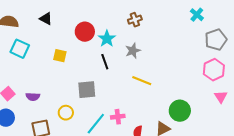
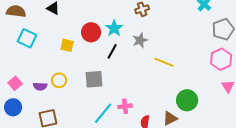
red circle: (85, 32) -> (91, 32), moved
black line: (105, 62) -> (112, 51), turned 49
yellow line: (142, 81) -> (164, 62), moved
yellow circle: (66, 113) -> (59, 80), moved

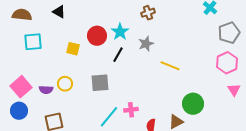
cyan square: (27, 38) -> (33, 42), turned -30
pink square: (15, 83) -> (21, 87), size x1.5

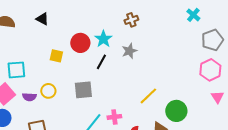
cyan square: (33, 42) -> (16, 70), moved
yellow line: (170, 66) -> (148, 96), moved, turned -66

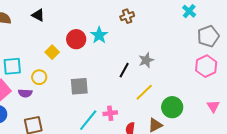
gray star: (129, 51) -> (146, 60), moved
yellow square: (56, 56) -> (52, 52), turned 32
black line: (101, 62) -> (124, 70), moved
yellow circle: (48, 91) -> (39, 77), moved
pink triangle: (217, 97) -> (213, 106), moved

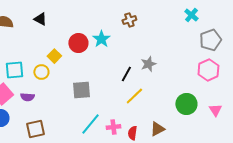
yellow circle: (39, 77) -> (41, 72), moved
yellow line: (144, 92) -> (134, 96), moved
green circle: (172, 107) -> (186, 104), moved
pink cross: (110, 113) -> (113, 127), moved

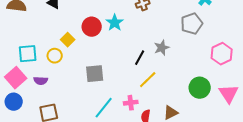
gray pentagon: (210, 40) -> (192, 24), moved
pink triangle: (215, 110) -> (229, 94), size x1.5
pink cross: (113, 127) -> (131, 103), moved

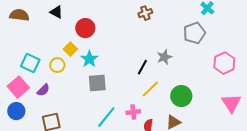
cyan star: (115, 23) -> (89, 59), moved
red circle: (92, 27) -> (85, 28), moved
cyan square: (28, 54) -> (30, 63), turned 30
purple semicircle: (41, 81) -> (43, 90), turned -48
green circle: (200, 88) -> (181, 96), moved

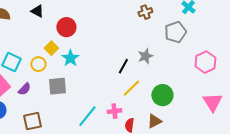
brown cross: (145, 13) -> (145, 12), moved
gray square: (97, 83) -> (57, 86), moved

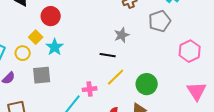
gray star: (145, 56) -> (122, 35), moved
black line: (123, 66) -> (108, 55), turned 70
pink cross: (114, 111) -> (90, 89), moved

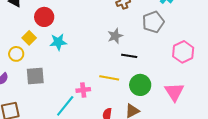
cyan star: (55, 47) -> (58, 42), moved, turned 30
black line: (108, 55) -> (129, 56), moved
yellow line: (116, 77) -> (109, 78), turned 54
pink triangle: (197, 91) -> (174, 92), moved

